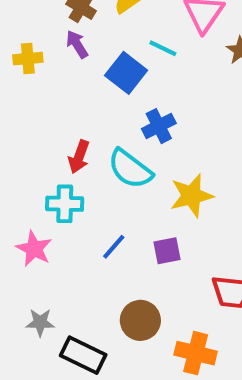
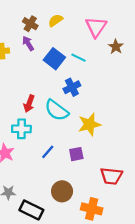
cyan line: (163, 48) -> (78, 58), moved

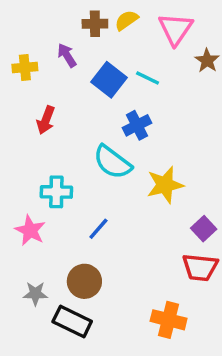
yellow semicircle: (55, 20) -> (126, 20), moved
brown cross: (30, 24) -> (95, 24), moved, turned -32
red arrow: (29, 104) -> (46, 120), moved
purple square: (76, 154) -> (204, 229), moved, turned -32
brown circle: (62, 191) -> (84, 281), moved

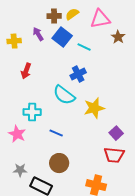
pink triangle: (176, 29) -> (100, 19), turned 45
blue square: (109, 80) -> (62, 37), moved
blue line: (98, 229) -> (56, 133), turned 72
brown circle: (84, 281) -> (59, 163), moved

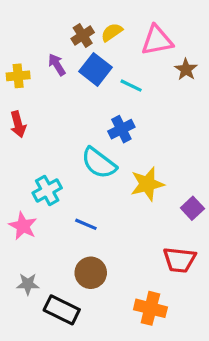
brown cross: (54, 16) -> (83, 36), turned -32
red arrow: (26, 71) -> (18, 124), moved, turned -35
cyan cross: (32, 112) -> (47, 190), turned -30
purple square: (116, 133) -> (192, 208), moved

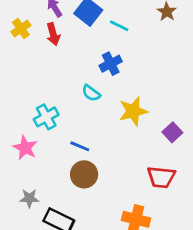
yellow cross: (18, 76) -> (21, 29), moved, turned -30
red arrow: (18, 124) -> (53, 34), moved
cyan semicircle: (99, 163) -> (91, 93), size x0.6
brown circle: (91, 273) -> (84, 174), moved

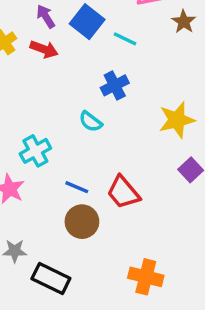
red arrow: (53, 34) -> (44, 49), turned -55
yellow star: (133, 111) -> (177, 120), moved
red trapezoid: (161, 177) -> (123, 192), moved, turned 44

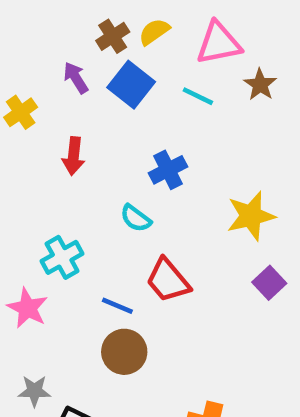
cyan line: (125, 39) -> (198, 96), moved
red arrow: (44, 49) -> (74, 156), moved, turned 76
red trapezoid: (123, 192) -> (168, 280), moved

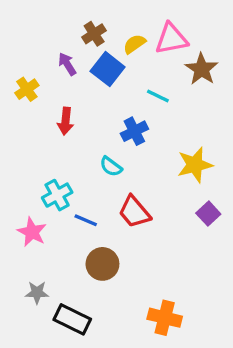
yellow semicircle: (154, 32) -> (134, 44), moved
brown star: (260, 85) -> (202, 69), size x1.4
cyan line: (198, 96) -> (158, 96), moved
blue line: (117, 306) -> (86, 220), moved

